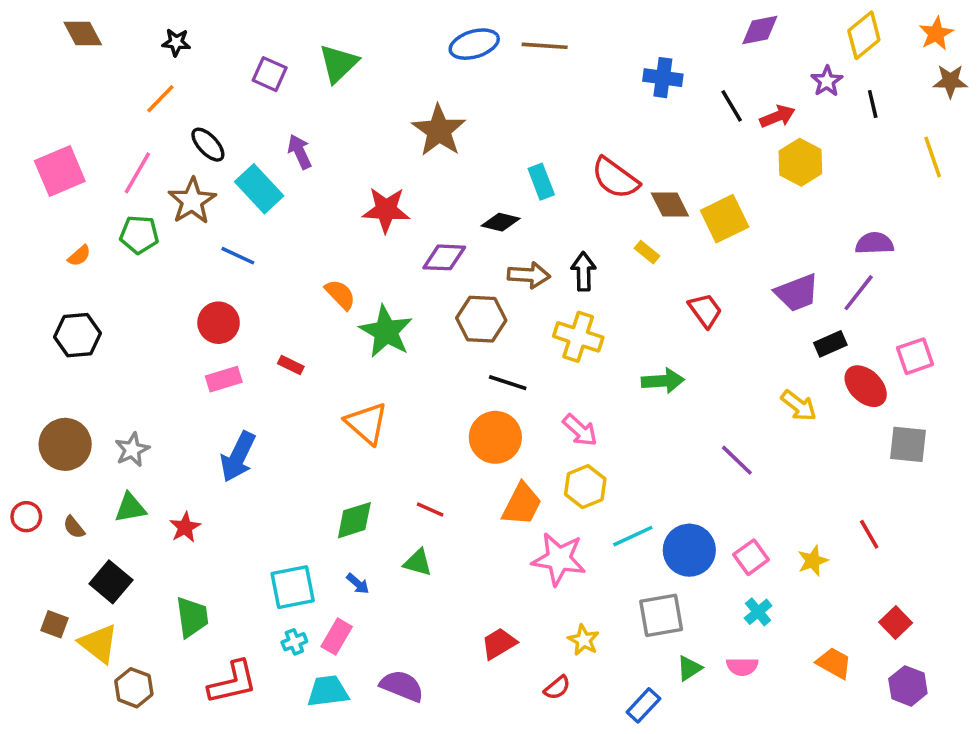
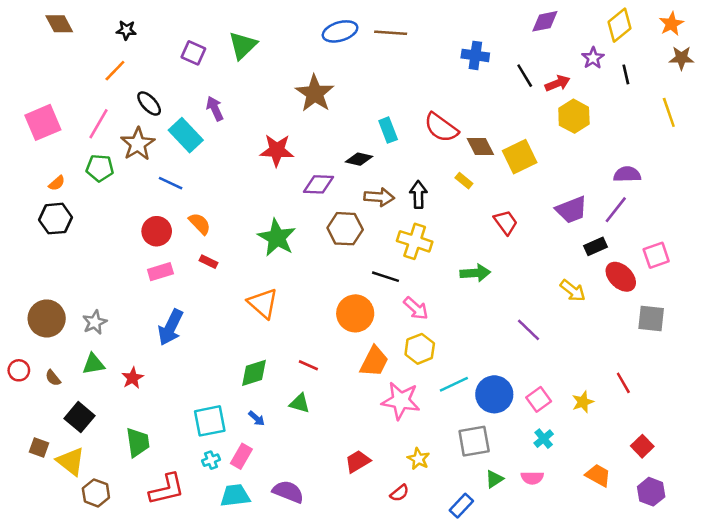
orange semicircle: (340, 294) -> (200, 224), moved
black hexagon: (77, 335) -> (55, 219), moved
black line: (508, 383) -> (386, 277), moved

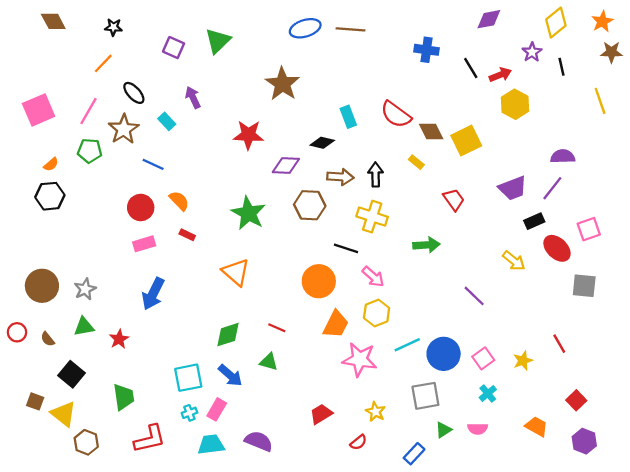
cyan rectangle: (186, 135) -> (167, 121), size x0.6
blue arrow: (257, 418) -> (230, 375), size x1.6

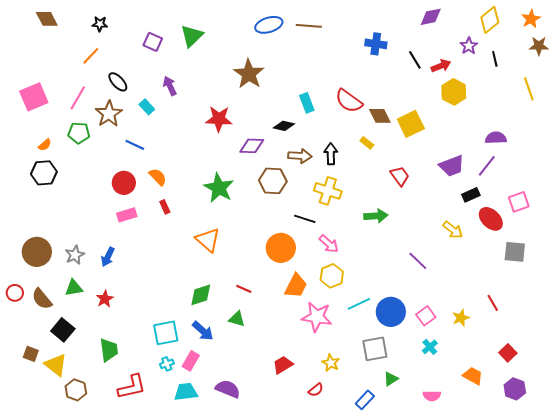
red rectangle: (187, 235) -> (165, 207), turned 40
blue arrow: (153, 294) -> (108, 257), moved, size x0.7
brown semicircle: (48, 339) -> (42, 299), size x1.6
pink semicircle: (478, 429) -> (432, 396), moved

